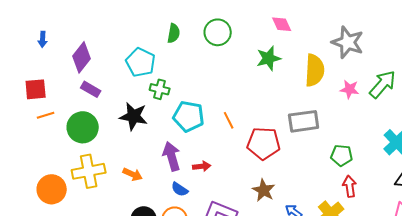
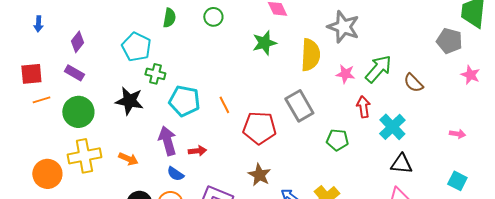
green circle: (218, 32) -> (213, 17), size x0.7
purple diamond: (82, 57) -> (77, 42), size x0.7
purple rectangle: (91, 89) -> (74, 73), moved
gray rectangle: (304, 121) -> (299, 106), turned 68
red arrow: (350, 186) -> (363, 107), moved

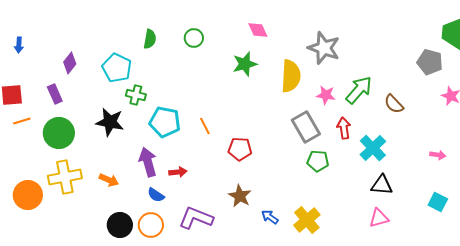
purple diamond: (77, 42) -> (70, 63), moved
purple rectangle: (74, 73) -> (55, 94), turned 36
gray rectangle: (299, 106) -> (306, 127), moved
red pentagon: (259, 128) -> (240, 149), size x0.7

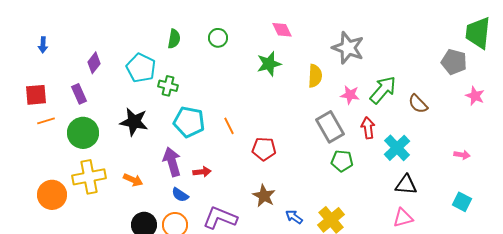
yellow semicircle: (291, 76) -> (315, 76), size x0.7
green cross: (136, 95) -> (168, 86), moved

